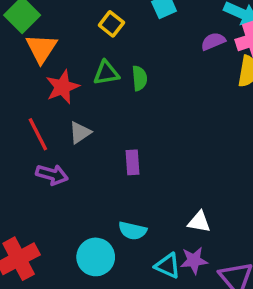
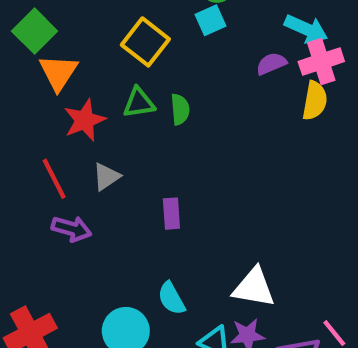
yellow square: (111, 24) -> (145, 42), size x1.5
white triangle: (199, 222) -> (254, 287), size x1.5
cyan semicircle: (133, 231) -> (171, 298), turned 48

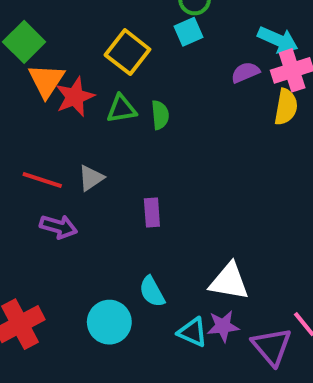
red star: (85, 120) -> (75, 97), moved
red line: (54, 179) -> (42, 180), turned -45

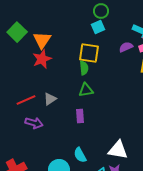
yellow square: (128, 52) -> (89, 53), moved, turned -30
orange triangle: (46, 80) -> (42, 40), moved
green triangle: (121, 109) -> (86, 90), moved
red line: (42, 180) -> (26, 100), turned -42

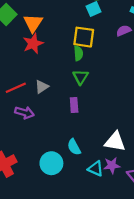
green triangle: (86, 90) -> (81, 77), turned -49

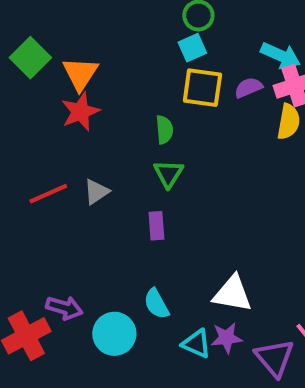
yellow square: (84, 37) -> (202, 88), moved
purple arrow: (24, 113) -> (64, 308), moved

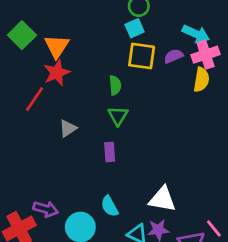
red line: (48, 194) -> (34, 99), moved, turned -32

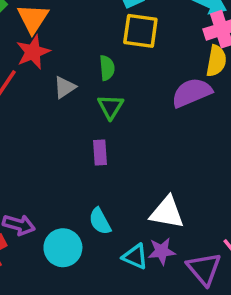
purple semicircle: (174, 56) -> (192, 93), moved, size x1.6
gray triangle: (68, 128) -> (65, 87), moved

